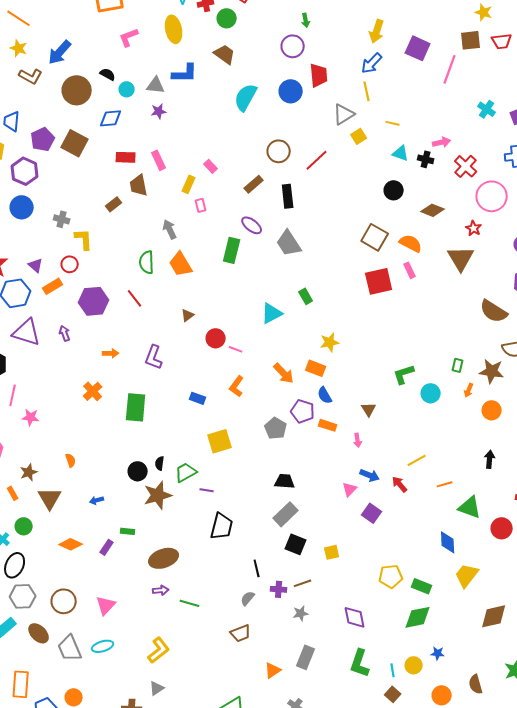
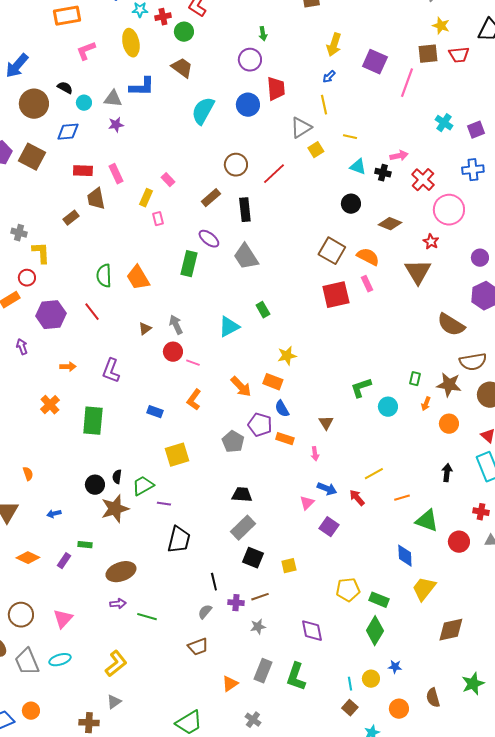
blue arrow: (372, 63) -> (329, 77), size x0.6
gray arrow: (170, 229) -> (176, 325), moved
green diamond: (418, 617) -> (375, 631), turned -48
green L-shape: (360, 663) -> (296, 677), moved

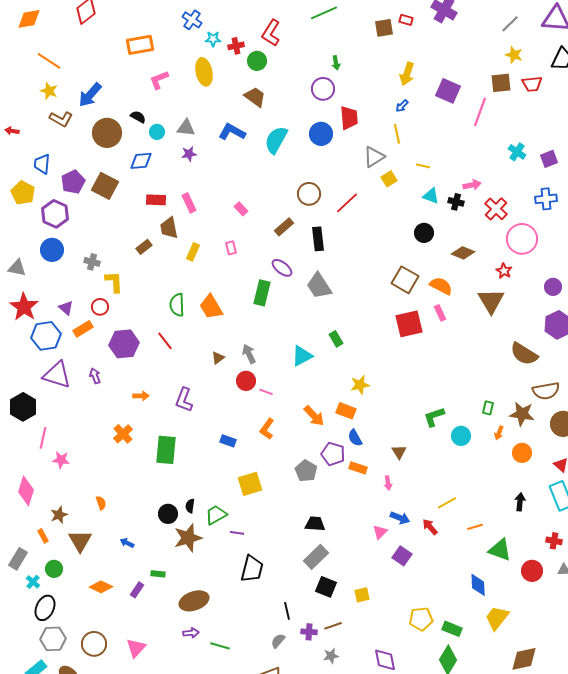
blue L-shape: (142, 87) -> (232, 132), moved, turned -152
yellow rectangle: (146, 198) -> (193, 252), moved
blue arrow: (54, 514) -> (127, 543), turned 40

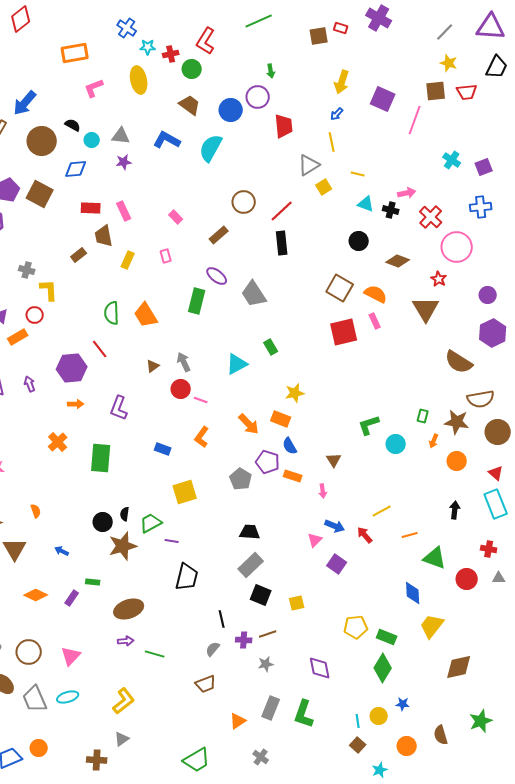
blue circle: (321, 134) -> (231, 110), moved
black rectangle: (318, 239) -> (282, 243), moved
purple hexagon: (124, 344) -> (72, 368), moved

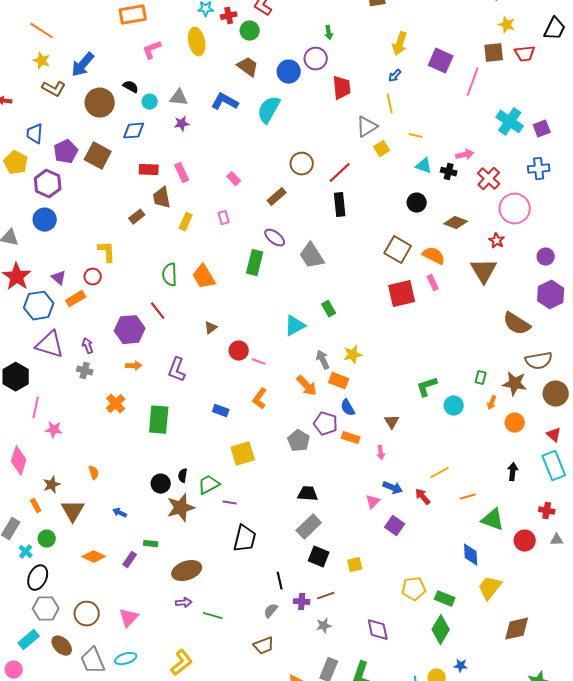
cyan cross: (452, 160) -> (510, 122), size x1.5
gray cross: (27, 270) -> (85, 371), moved
gray arrow: (184, 362) -> (323, 360), moved

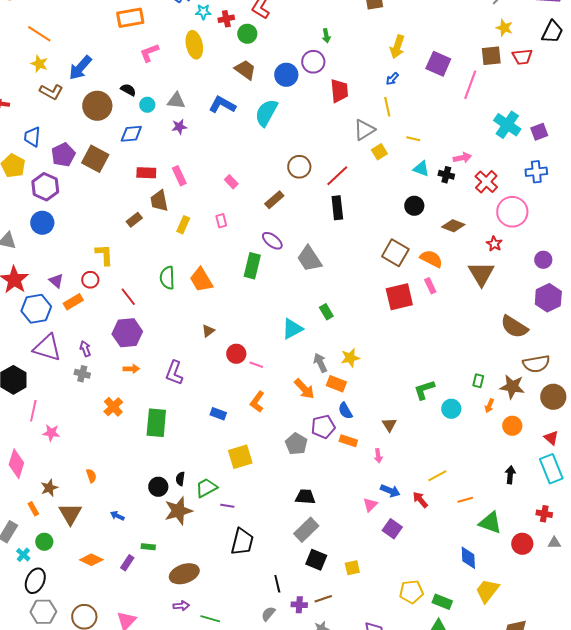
red line: (158, 311) -> (128, 297), moved
purple pentagon: (326, 424) -> (323, 427), turned -30

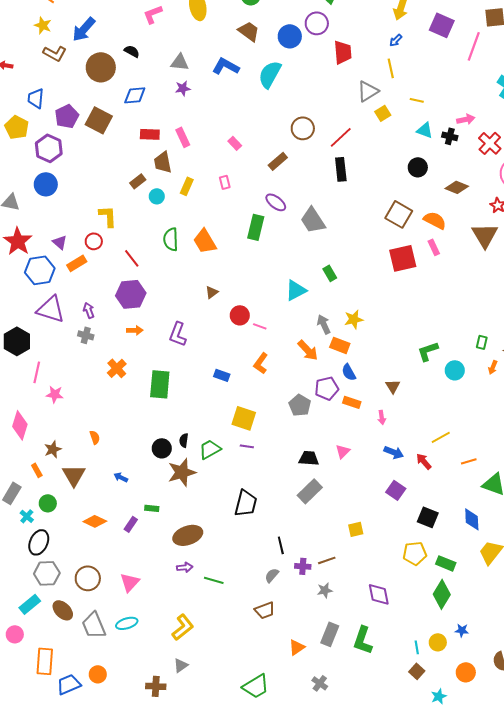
cyan circle: (147, 105) -> (157, 196), moved
yellow square: (240, 457) -> (244, 418), turned 35
pink triangle: (370, 505) -> (343, 451), moved
purple line: (227, 506) -> (247, 446), moved
black square: (316, 560) -> (428, 517), moved

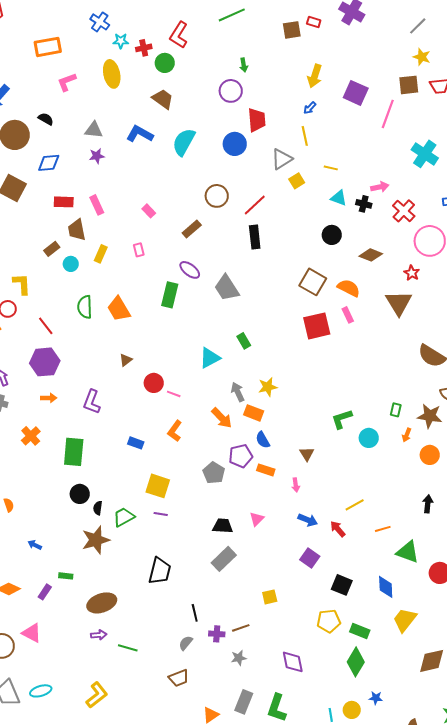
blue circle: (290, 36) -> (235, 144), moved
black circle: (162, 448) -> (80, 494), moved
pink triangle: (130, 582) -> (32, 633), moved, turned -45

